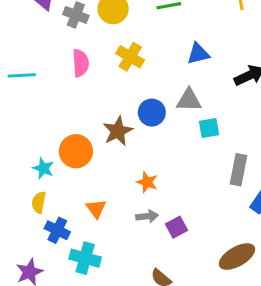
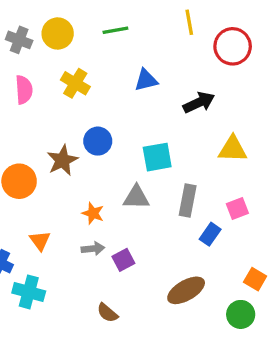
gray triangle: (189, 100) -> (136, 197), moved
cyan square: (209, 128) -> (157, 157), size x1.4

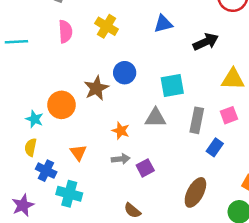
pink square: (237, 208) -> (229, 115), moved
brown ellipse: (186, 290) -> (195, 192), turned -32

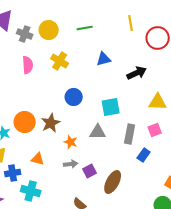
brown star: (96, 88) -> (51, 123), moved
orange triangle: (78, 153) -> (38, 159), turned -40
blue cross: (46, 171) -> (13, 173), turned -35
brown ellipse: (195, 192) -> (113, 182), moved

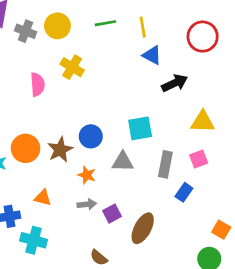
yellow line: (131, 23) -> (143, 27), moved
blue triangle: (104, 59) -> (152, 55), moved, turned 42
pink semicircle: (28, 65) -> (37, 84), moved
blue circle: (74, 97) -> (91, 136), moved

